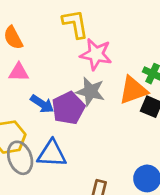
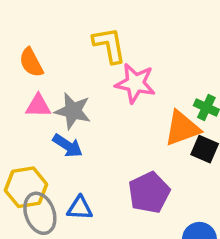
gray star: (90, 92) -> (73, 111), moved
purple pentagon: (68, 108) -> (149, 192), moved
blue triangle: (52, 154) -> (80, 208), size x0.7

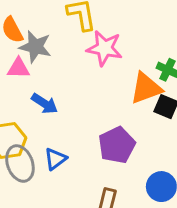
gray star: (73, 111) -> (35, 47), moved
blue triangle: (80, 208) -> (55, 159), turned -40

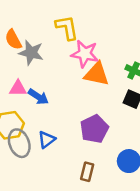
pink triangle: (18, 68) -> (18, 88), moved
orange triangle: (146, 88) -> (97, 74), moved, turned 32

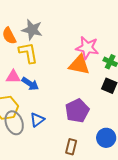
yellow L-shape: (67, 28) -> (28, 53), moved
gray star: (31, 53) -> (32, 30), moved
pink star: (85, 54) -> (87, 48), moved

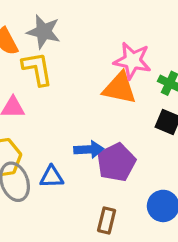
blue arrow: (30, 84) -> (89, 149), moved, turned -36
blue triangle: (37, 120) -> (52, 177), turned 35

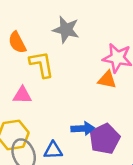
gray star: (44, 32) -> (66, 30), moved
orange triangle: (119, 88) -> (107, 80), size x0.7

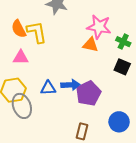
orange semicircle: (17, 42) -> (19, 29), moved
blue triangle: (53, 150) -> (48, 88), moved

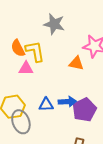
orange triangle: (91, 45) -> (76, 63), moved
pink triangle: (21, 57) -> (26, 68), moved

